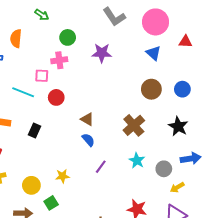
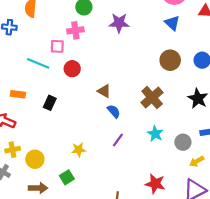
blue semicircle: (88, 140) -> (114, 111), moved
yellow circle: (31, 185) -> (35, 159), moved

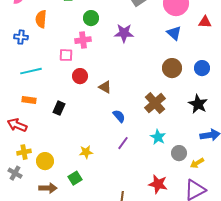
cyan line: (38, 63) -> (31, 71), moved, turned -35
brown triangle: (104, 91) -> (105, 87), moved
gray circle: (183, 142) -> (179, 153), moved

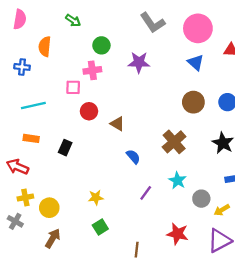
purple line: (123, 143) -> (146, 193), moved
green square: (75, 178) -> (100, 227), moved
brown arrow: (48, 188) -> (53, 238), turned -60

